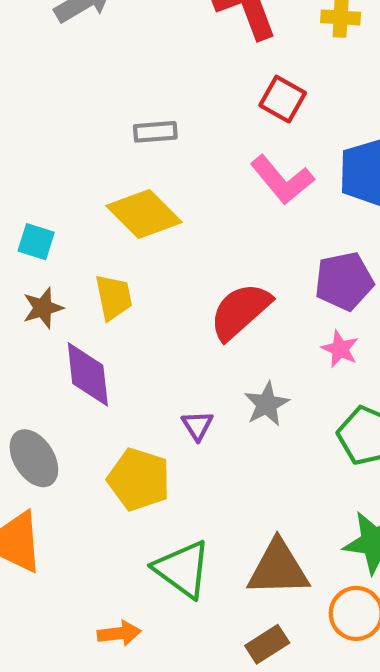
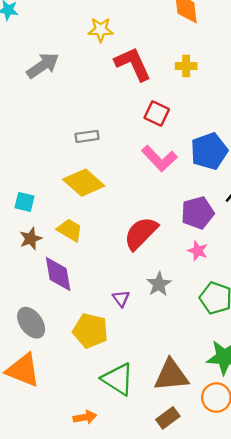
yellow trapezoid: (114, 297) -> (70, 230), turned -44

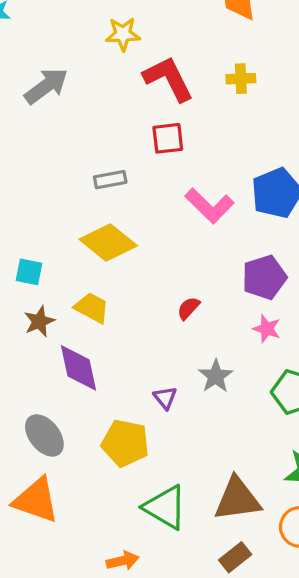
red square: (157, 114) -> (168, 138), moved, turned -30
red semicircle: (141, 233) -> (188, 308), size x0.5

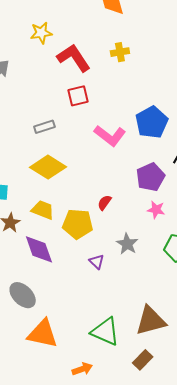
yellow pentagon: (125, 443) -> (78, 224), moved
orange triangle: (36, 500) -> (43, 334), moved
brown rectangle: (235, 557) -> (143, 360), moved

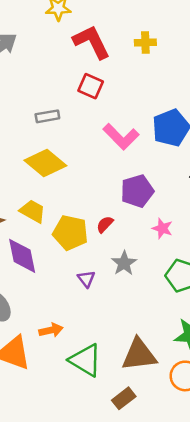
red square: (78, 96) -> (91, 86), turned 30
purple pentagon: (150, 177) -> (137, 191), moved
red semicircle: (104, 203) -> (105, 224), moved
orange arrow: (82, 369) -> (51, 330), moved

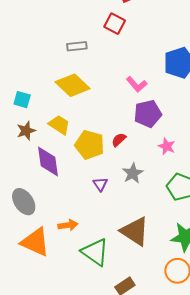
pink L-shape: (121, 137) -> (137, 84), moved, size x0.7
brown triangle: (139, 355) -> (135, 231), moved, turned 36

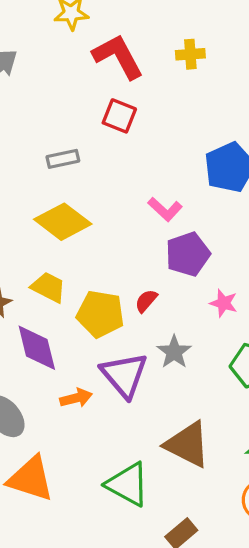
purple triangle: (100, 184) -> (124, 375), size x2.0
orange arrow: (68, 225) -> (76, 398), moved

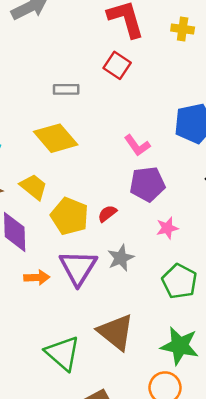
pink star: (224, 303) -> (167, 228), turned 30

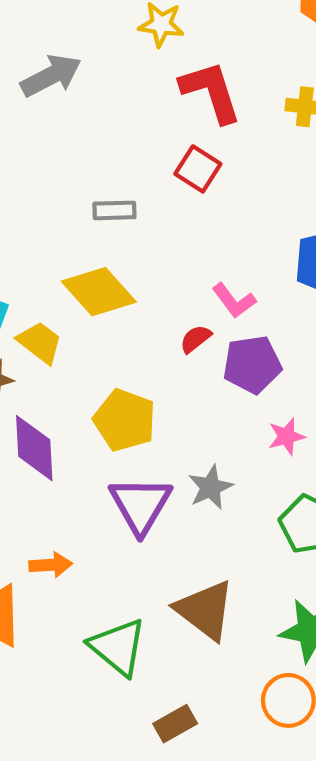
yellow trapezoid: (34, 187) -> (40, 342), moved
red semicircle: (107, 214) -> (196, 339), moved
orange arrow: (37, 278) -> (51, 565), moved

